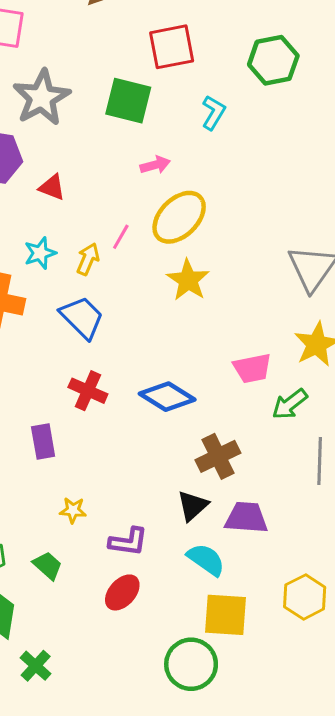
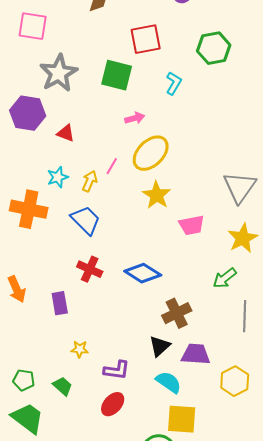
pink trapezoid: (252, 368) -> (192, 225), moved
yellow hexagon: (305, 597) -> (235, 381), moved

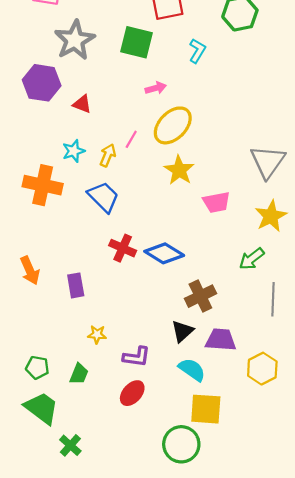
red cross: (90, 269) -> (123, 248), moved
green trapezoid: (63, 386) -> (79, 374), turned 70

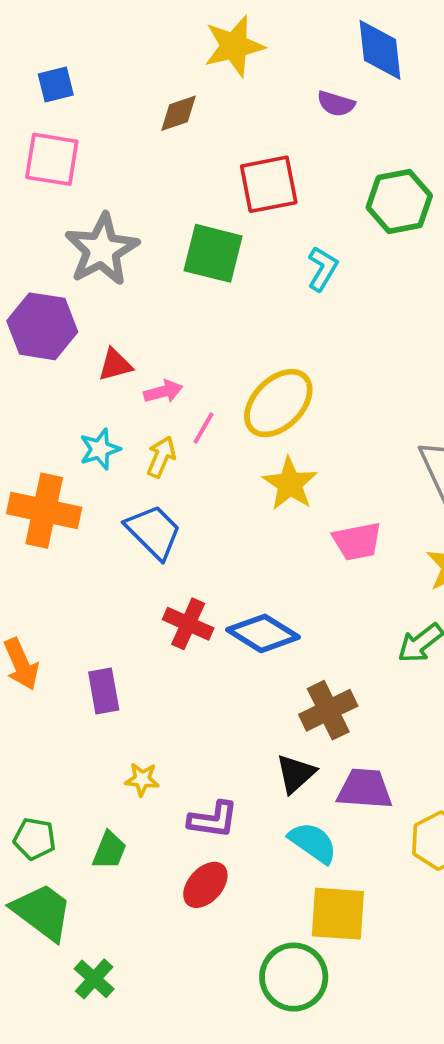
pink arrow: (156, 88) -> (163, 392), moved
red triangle: (82, 104) -> (115, 365), turned -36

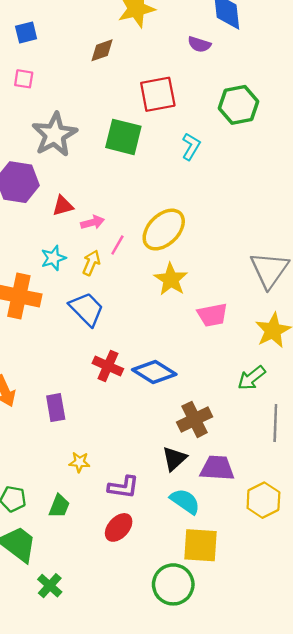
pink square: (52, 159) -> (24, 79), size x0.6

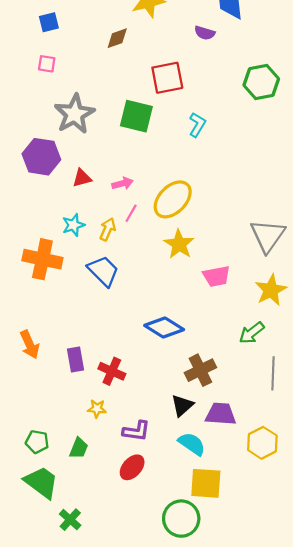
green hexagon: (238, 105) -> (261, 82), moved
pink arrow: (92, 222) -> (122, 183), moved
red cross: (108, 366) -> (112, 371), moved

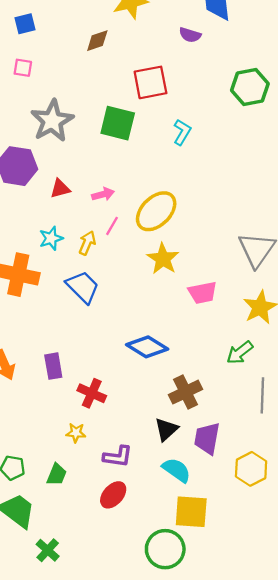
purple rectangle: (76, 360) -> (53, 366), moved
purple trapezoid: (221, 414) -> (207, 438), turned -84

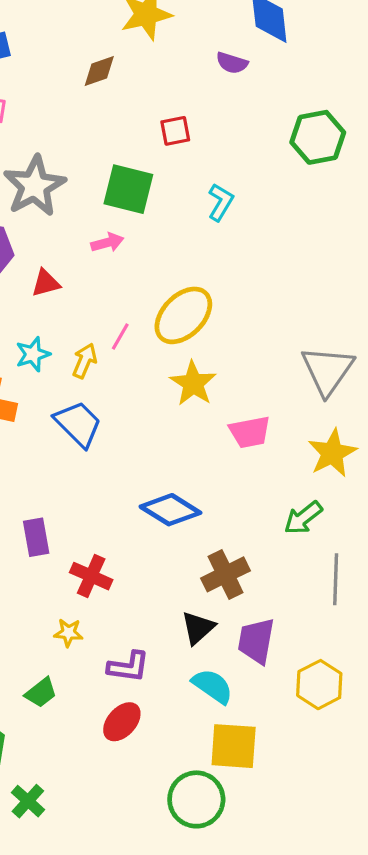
red square: (150, 82) -> (175, 131), size x0.6
pink arrow: (103, 194) -> (107, 243), moved
green trapezoid: (57, 475) -> (41, 693), turned 30

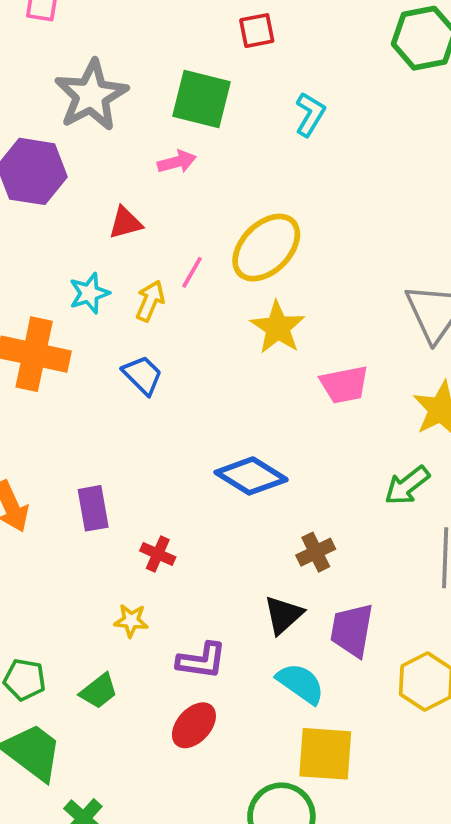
red triangle: (46, 283) -> (125, 223), moved
blue trapezoid: (78, 424) -> (143, 375), size x0.7
brown cross: (225, 574) -> (316, 552), size x0.7
red cross: (91, 576) -> (158, 554), size x0.7

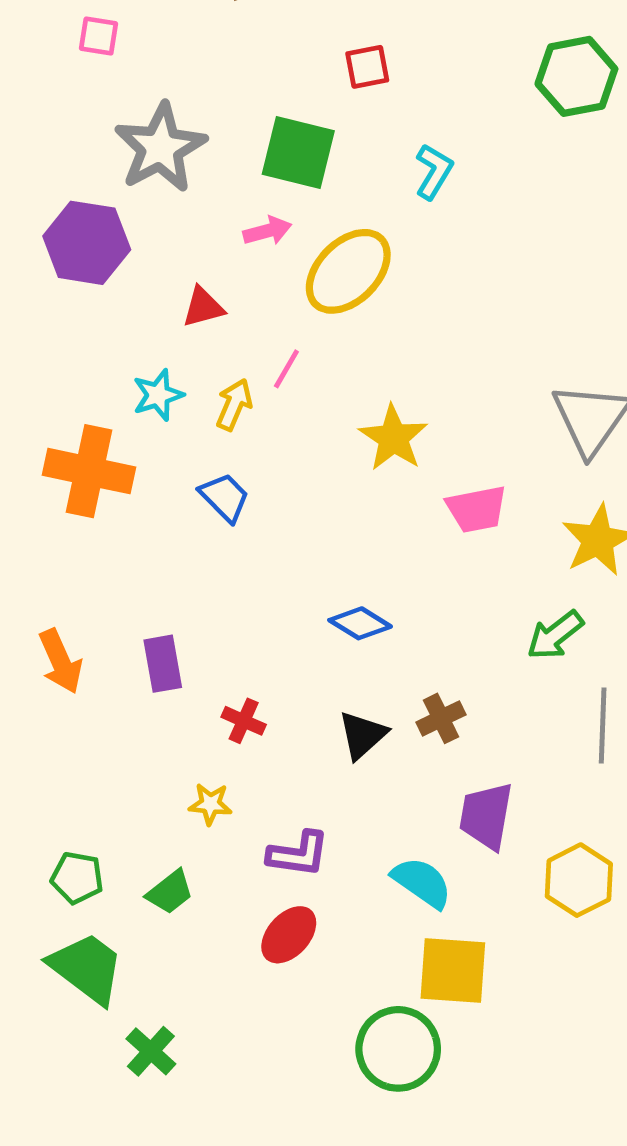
yellow ellipse: (266, 248) -> (348, 271), moved
blue diamond: (251, 476) -> (360, 623), size x0.7
black triangle: (283, 615) -> (362, 735), moved

